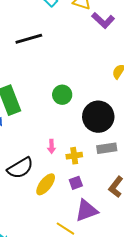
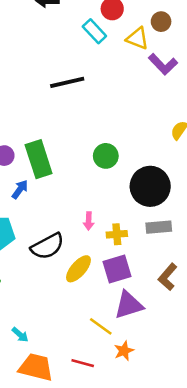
purple square: (76, 183) -> (117, 269), size x1.6

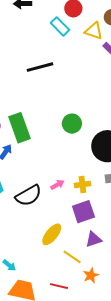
pink arrow: (89, 221) -> (57, 185), moved, turned -120
yellow ellipse: (78, 269) -> (52, 234), moved
purple triangle: (129, 305) -> (93, 239), size x0.7

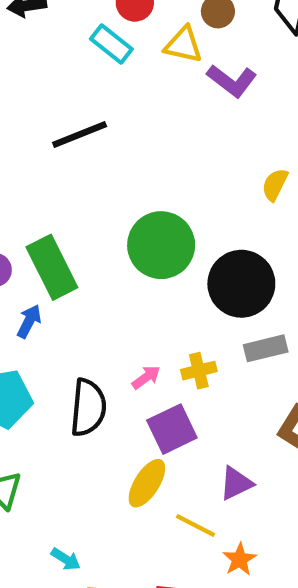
green circle: (72, 124) -> (161, 245), size x1.6
black semicircle: (29, 196) -> (88, 408), turned -48
purple square: (83, 212) -> (172, 429), moved

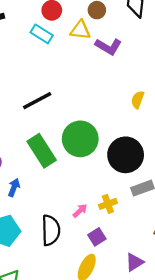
black line: (80, 134) -> (37, 101), moved
green rectangle: (52, 267) -> (42, 151), moved
purple square: (172, 429) -> (97, 237), size x0.7

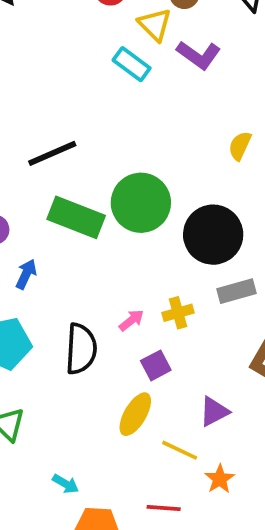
yellow triangle: (80, 30) -> (155, 25), turned 35
cyan rectangle: (42, 34) -> (132, 64), moved
black line: (37, 101) -> (52, 153), moved
green rectangle: (42, 151) -> (76, 217), turned -40

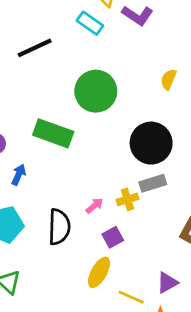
black line: (52, 153) -> (35, 48), moved
green circle: (141, 203) -> (96, 91), moved
gray rectangle: (237, 291) -> (153, 183), moved
purple triangle: (214, 412) -> (167, 283), moved

